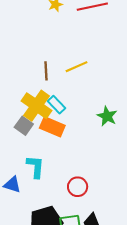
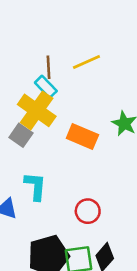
cyan rectangle: (56, 105) -> (46, 87), moved
orange rectangle: (52, 127) -> (82, 137), moved

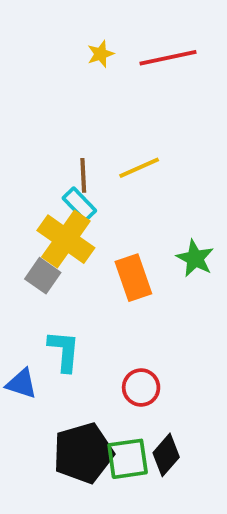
orange rectangle: (82, 137) -> (133, 278), turned 48

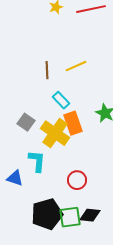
cyan rectangle: (79, 204) -> (61, 100), moved
yellow cross: (66, 239) -> (55, 133), moved
black diamond: (166, 455) -> (90, 215), turned 55

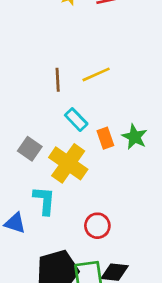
orange rectangle: (73, 123) -> (105, 138), moved, size x0.7

